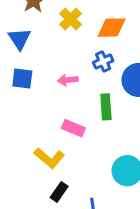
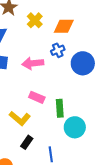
pink arrow: (68, 80) -> (33, 63), size x1.5
green rectangle: (106, 107) -> (60, 108), moved

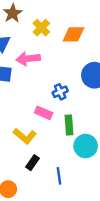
blue cross: (58, 50) -> (60, 92), moved
pink arrow: (33, 63) -> (28, 59), moved

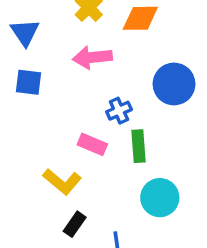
pink arrow: (28, 59) -> (92, 57), moved
green rectangle: (69, 125) -> (139, 146), moved

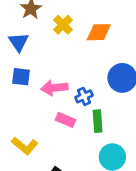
pink arrow: (92, 57) -> (54, 88), moved
yellow L-shape: (62, 182) -> (25, 146), moved

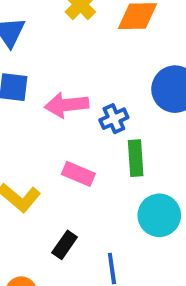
pink rectangle: (65, 120) -> (78, 174), moved

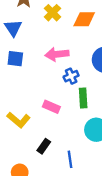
pink arrow: (67, 105) -> (57, 54), moved

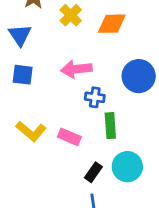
blue cross: (71, 76) -> (95, 97), turned 32
yellow L-shape: (19, 120) -> (31, 131), moved
black rectangle: (44, 146) -> (93, 172), moved

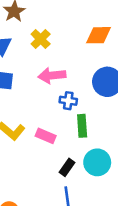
yellow cross: (71, 15) -> (41, 39), moved
orange diamond: (112, 24) -> (98, 35), moved

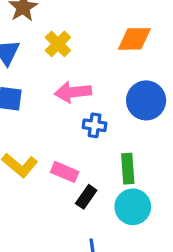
green rectangle: (82, 126) -> (128, 169), moved
black rectangle: (67, 167) -> (86, 197), moved

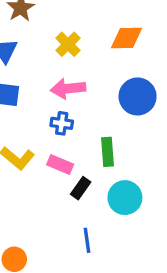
yellow cross: (58, 44) -> (68, 44), moved
blue cross: (95, 125) -> (62, 123), moved
green rectangle: (128, 169) -> (108, 152), moved

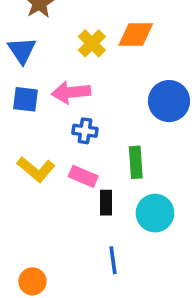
orange diamond: (126, 38) -> (136, 35), moved
pink arrow: (68, 89) -> (71, 92), moved
black rectangle: (81, 188) -> (106, 203), turned -35

